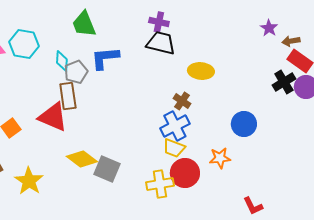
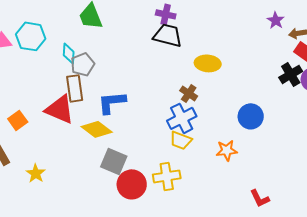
blue L-shape: (105, 58) -> (112, 102), moved
yellow diamond: (82, 159) -> (97, 129), moved
red circle: (185, 173) -> (132, 184), moved
yellow star: (29, 181) -> (36, 173), size x0.7

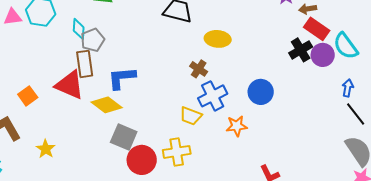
blue cross: (182, 118) -> (213, 96), moved

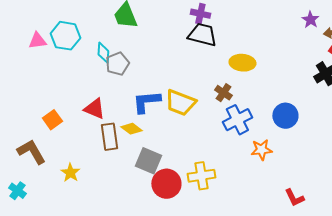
brown rectangle: (85, 64) -> (109, 137), moved
red triangle: (70, 85) -> (94, 109), size x0.7
yellow diamond: (107, 105) -> (131, 129), size x0.7
yellow trapezoid: (191, 116) -> (180, 103), moved, size x1.4

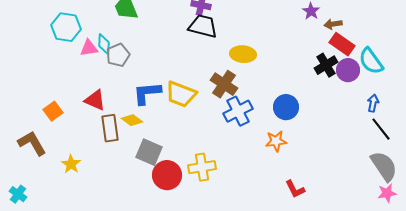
pink triangle: (37, 41) -> (89, 48), moved
brown cross: (223, 93) -> (224, 84), size x1.5
orange star: (261, 150) -> (276, 141), moved
cyan cross: (17, 191) -> (18, 194), moved

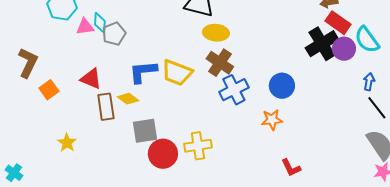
yellow ellipse: (243, 54) -> (216, 33), moved
black cross: (326, 65) -> (322, 44), size x1.4
brown L-shape: (32, 143) -> (28, 63), moved, turned 56
gray square: (149, 152) -> (145, 131), turned -32

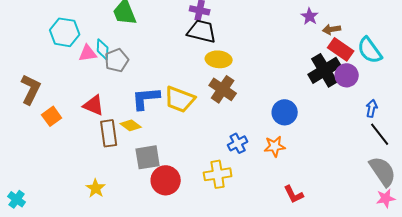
cyan semicircle: (367, 40) -> (370, 50), moved
blue cross: (234, 90) -> (238, 143), moved, size x0.7
yellow star: (67, 143) -> (96, 188), moved
yellow cross: (198, 146) -> (218, 174), moved

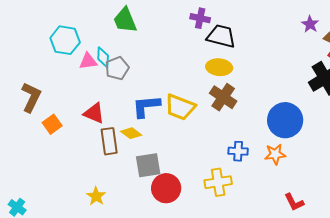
black trapezoid: (202, 31) -> (221, 36), moved
blue circle: (285, 112) -> (285, 120), size x1.4
blue cross: (238, 143) -> (238, 151), turned 30

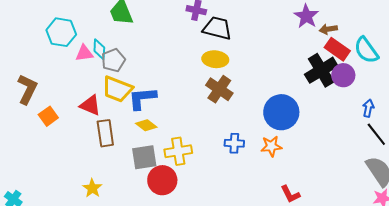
purple star: (310, 24) -> (306, 16), size x1.4
yellow trapezoid: (180, 107) -> (117, 89), moved
yellow diamond: (131, 133) -> (146, 125), moved
yellow cross: (218, 182) -> (178, 151), moved

